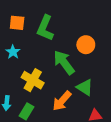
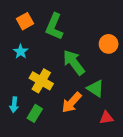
orange square: (17, 23) -> (25, 21), turned -35
orange circle: (86, 45) -> (109, 44), moved

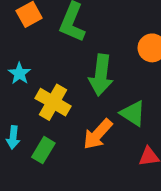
cyan star: (21, 52) -> (19, 73), moved
green arrow: (74, 62) -> (101, 75), turned -136

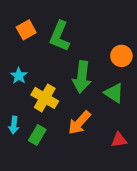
green triangle: (133, 113) -> (114, 93), moved

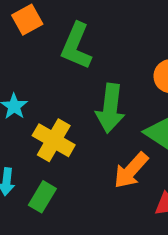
orange square: (26, 30) -> (27, 20), moved
orange arrow: (79, 123) -> (131, 170), moved

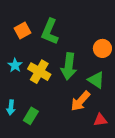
orange square: (27, 20) -> (22, 31), moved
yellow cross: (54, 140) -> (39, 72), moved

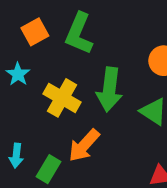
cyan star: (15, 65) -> (18, 74), moved
orange arrow: (80, 101) -> (84, 145), moved

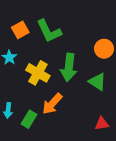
green L-shape: (79, 34) -> (49, 31), turned -48

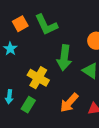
yellow cross: (38, 73) -> (38, 78), moved
orange arrow: (52, 104) -> (69, 103), moved

